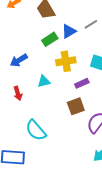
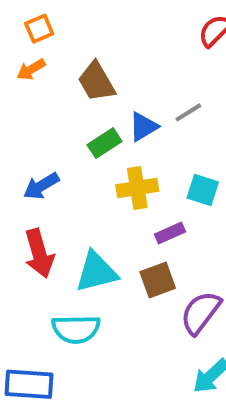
cyan triangle: (44, 81) -> (96, 272), moved, size x1.6
red arrow: (18, 93) -> (39, 253), size x1.6
cyan semicircle: (36, 130) -> (76, 329), turned -50

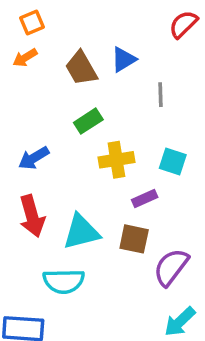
gray line: (188, 112) -> (160, 95), turned -60
blue triangle: (143, 127) -> (124, 59), moved
brown square: (158, 280) -> (134, 239), turned 32

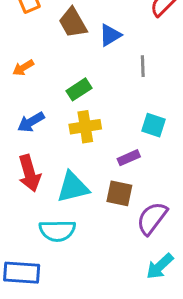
orange arrow: (25, 58) -> (23, 68), moved
brown trapezoid: (81, 68) -> (73, 23), moved
yellow cross: (116, 160) -> (85, 127), moved

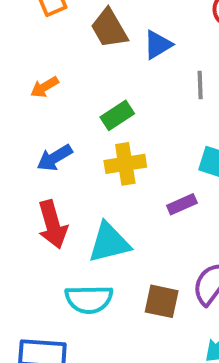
brown square: (119, 193) -> (162, 301), moved

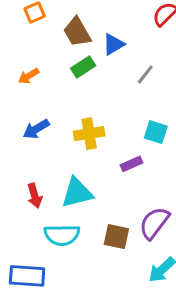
gray line: (200, 85) -> (145, 75), turned 40
green rectangle: (117, 115) -> (83, 67), moved
red arrow: (53, 224) -> (35, 196), moved, size x0.7

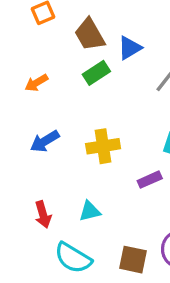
cyan triangle: (77, 193) -> (90, 211), size x0.6
cyan semicircle: (62, 235) -> (73, 258), turned 32

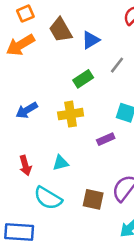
green rectangle: (96, 73) -> (83, 79), moved
orange arrow: (36, 83) -> (20, 45), moved, size x1.6

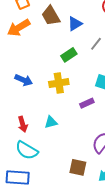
blue arrow: (27, 110) -> (24, 80), turned -126
cyan semicircle: (48, 198) -> (27, 150), moved
brown square: (93, 199) -> (78, 167), moved

